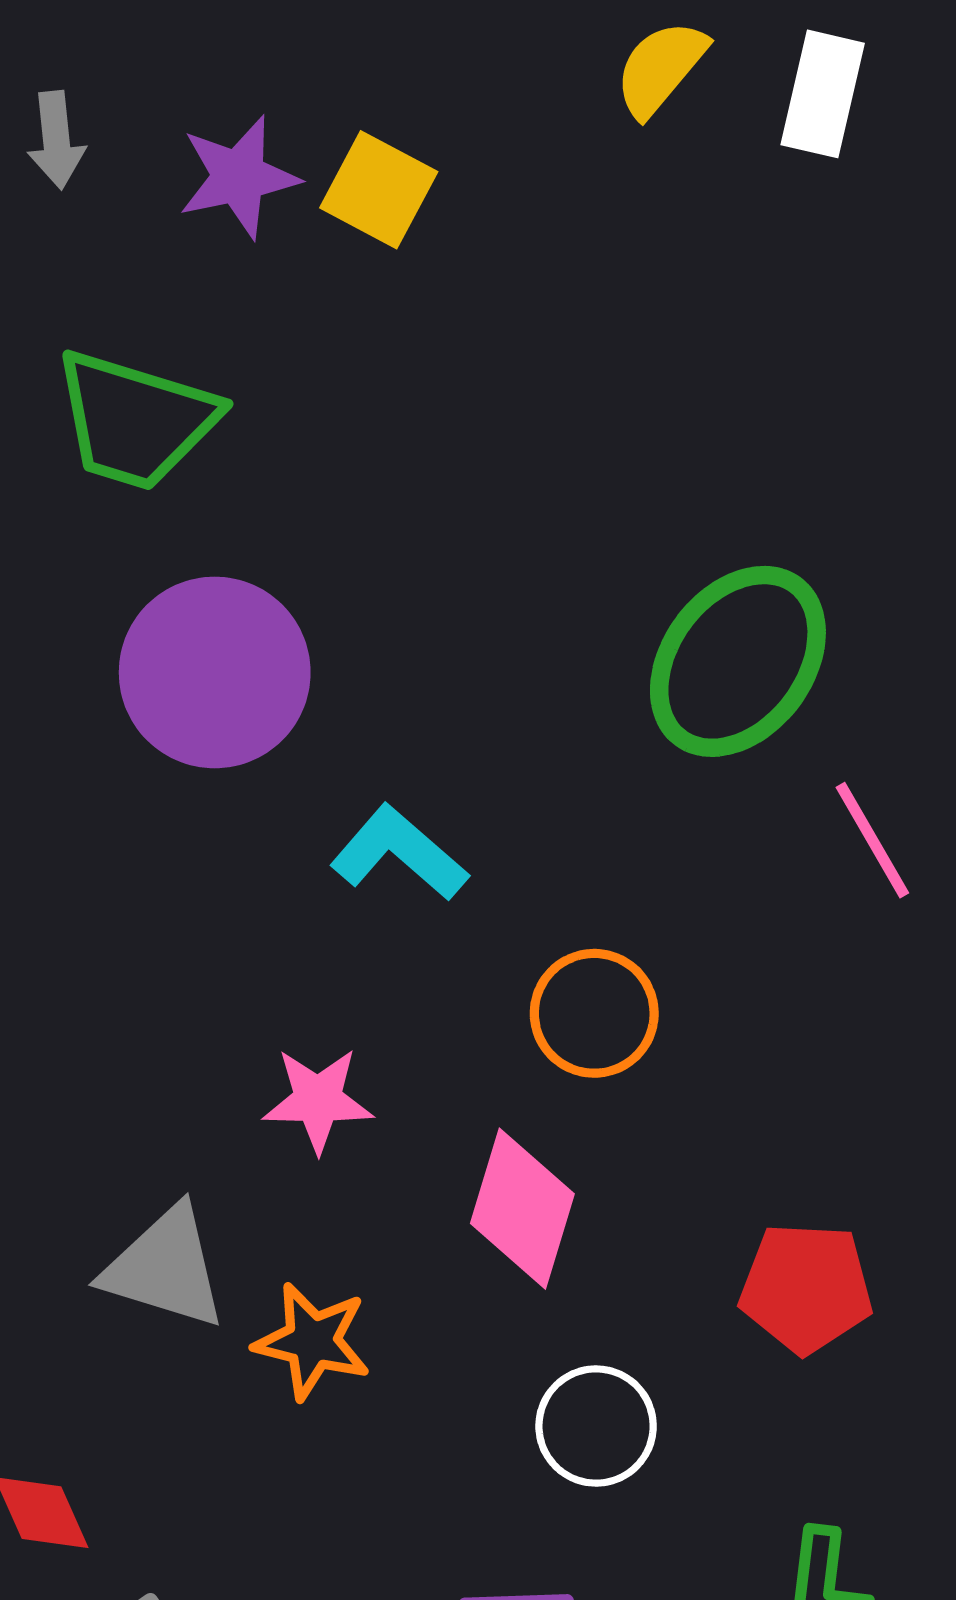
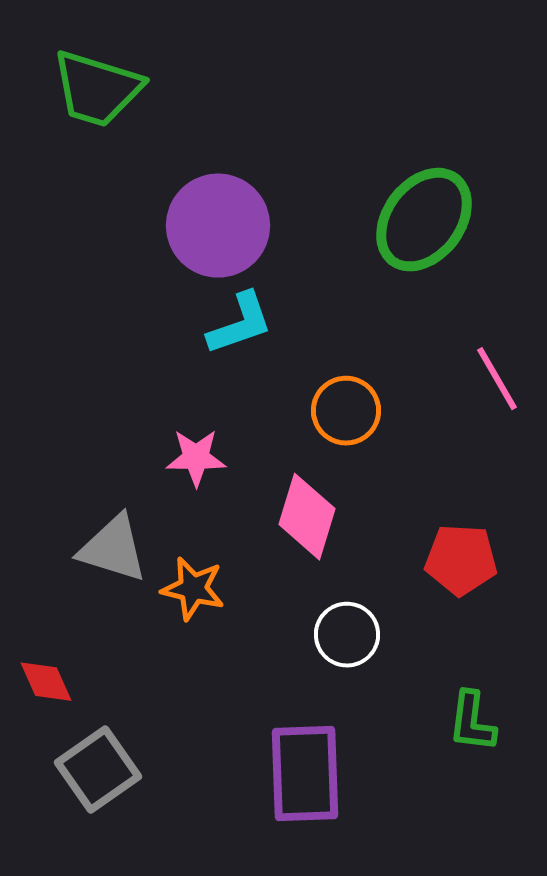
purple circle: (215, 672) -> (218, 226), moved
pink line: (872, 840) -> (497, 379), moved
cyan L-shape: (399, 853) -> (240, 324), turned 120

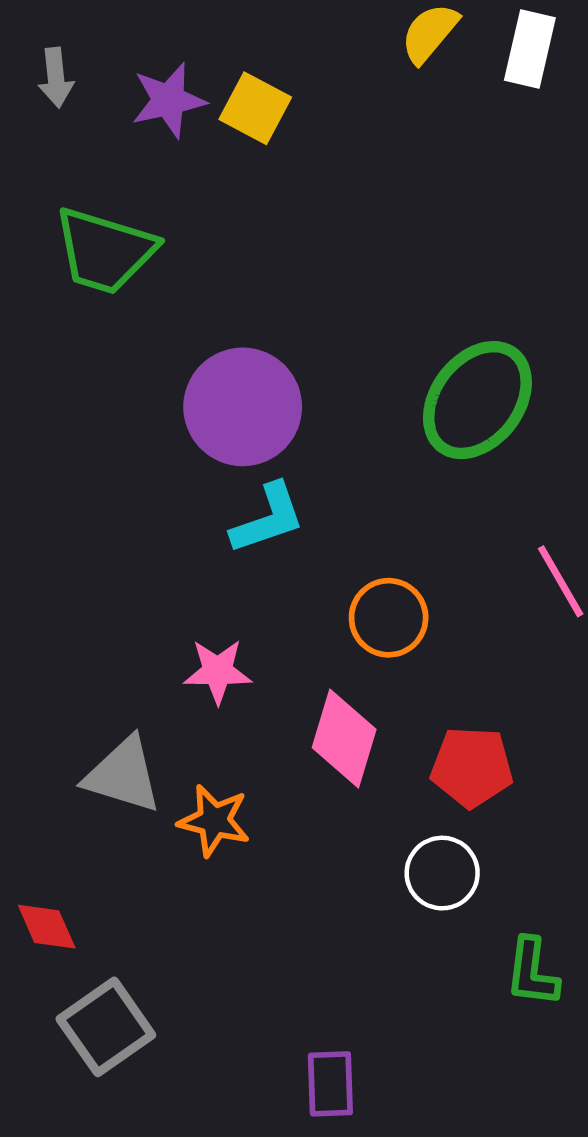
red pentagon: (461, 560) -> (472, 767), moved
white circle: (347, 635) -> (442, 873), moved
purple rectangle: (305, 774) -> (330, 1084), moved, size x0.6

